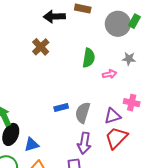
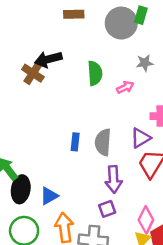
black arrow: (54, 17) -> (48, 59), moved
blue rectangle: (61, 107) -> (75, 142), turned -56

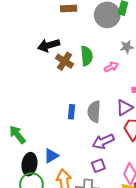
brown cross: (33, 73) -> (65, 61), moved
purple arrow: (114, 179) -> (103, 142), turned 70
black ellipse: (21, 189) -> (29, 164), moved

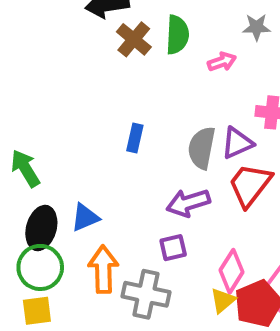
gray semicircle: (94, 112) -> (202, 148), moved

